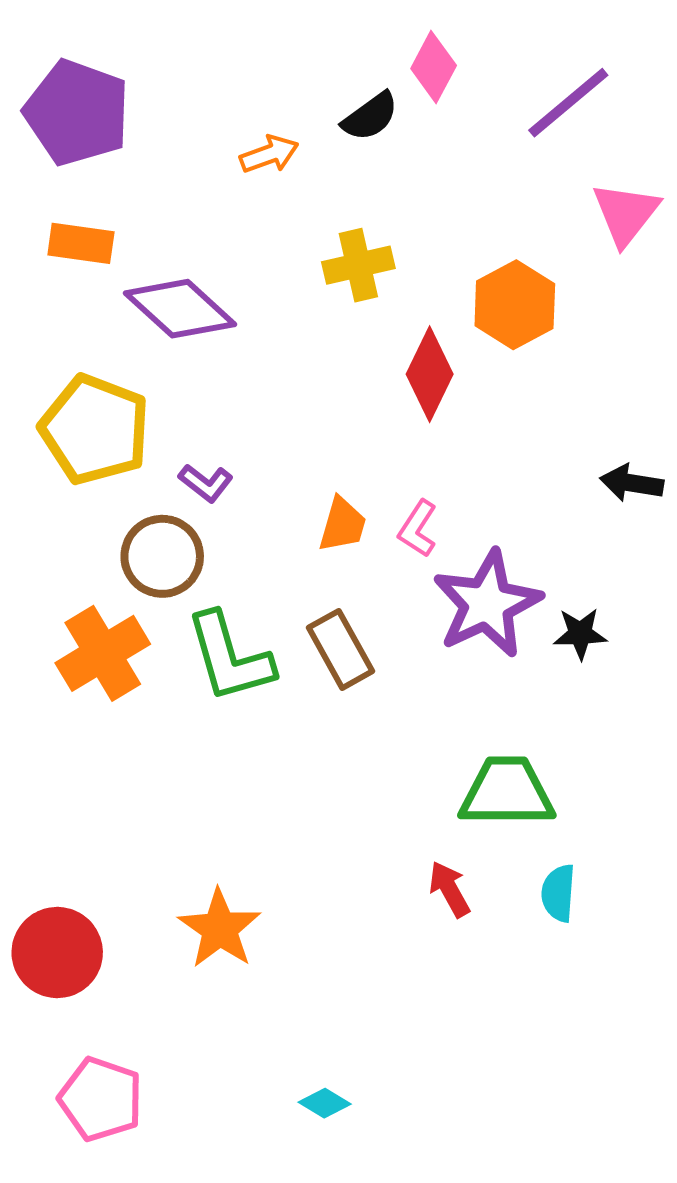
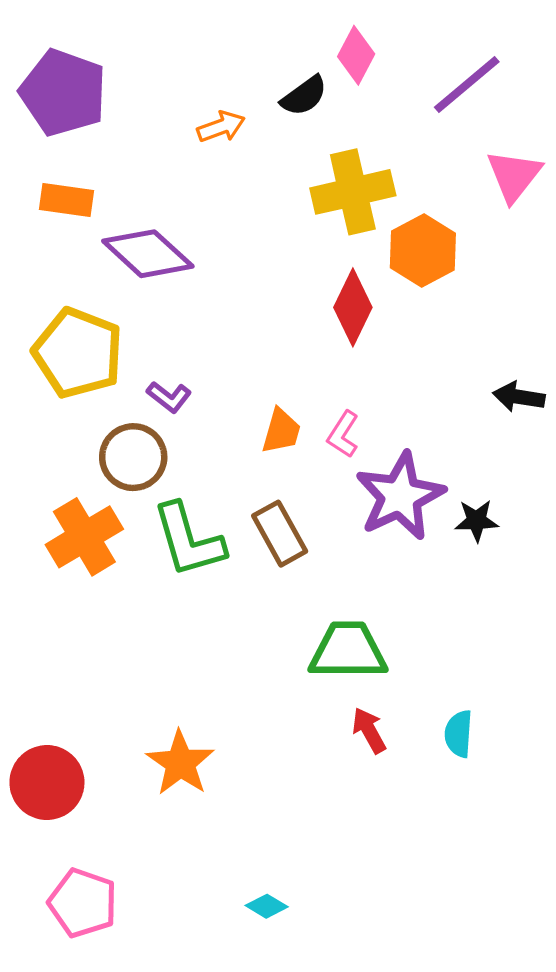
yellow cross: (358, 265) -> (353, 192), moved, size x1.4
green trapezoid: (507, 792) -> (348, 651), moved

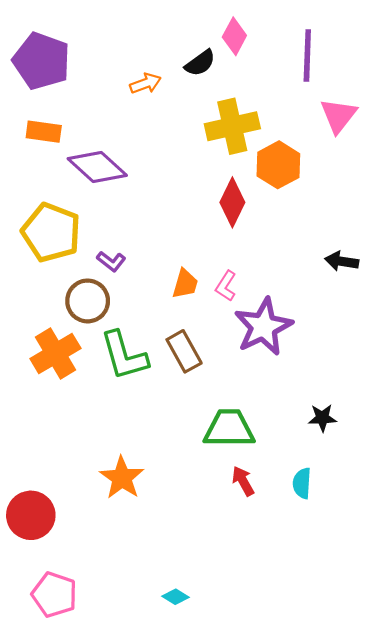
purple line: (467, 84) -> (307, 56), turned -48
black star: (477, 521) -> (322, 418), moved
orange star: (180, 763) -> (122, 478), moved

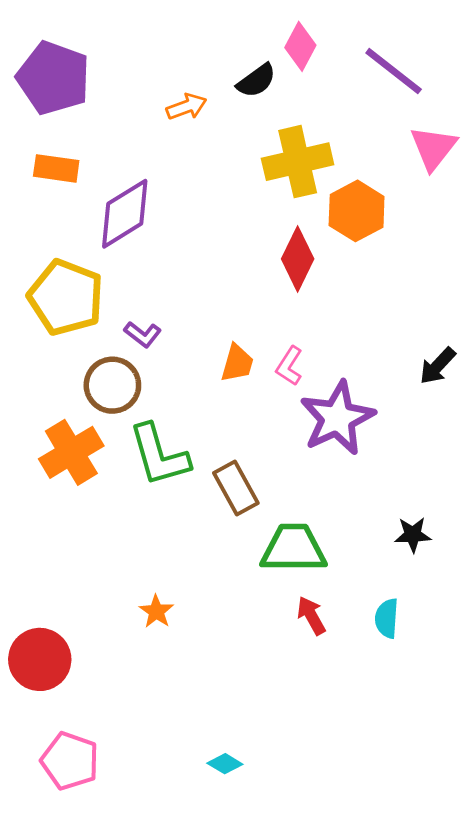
purple line: (307, 56) -> (394, 71), turned -54
purple diamond: (97, 167) -> (125, 214), turned -74
black arrow: (342, 261) -> (437, 366), moved, turned -56
brown rectangle: (184, 351) -> (236, 488), moved
orange star: (122, 478) -> (156, 611), size x0.6

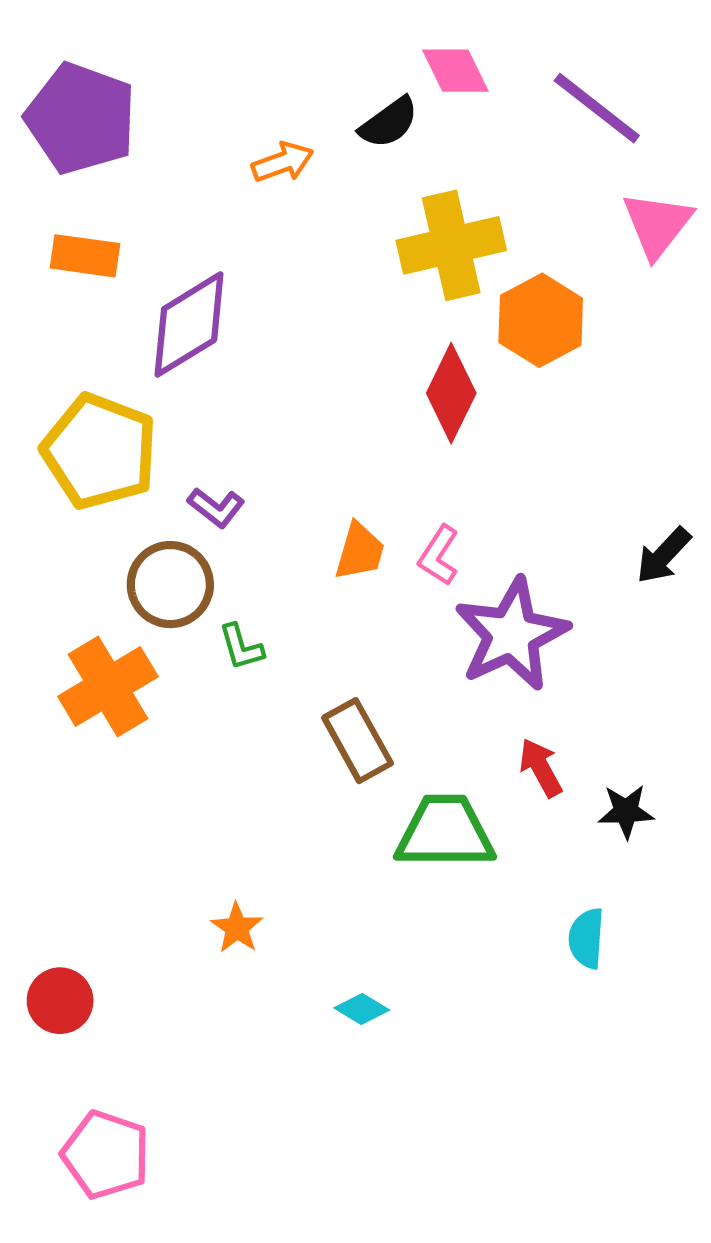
pink diamond: (300, 46) -> (455, 71), turned -54
green L-shape: (159, 455) -> (241, 647), moved, size x0.5
red arrow: (311, 616) -> (541, 768), moved
red circle: (40, 659) -> (60, 1001), size x0.7
cyan diamond: (225, 764) -> (362, 1009), moved

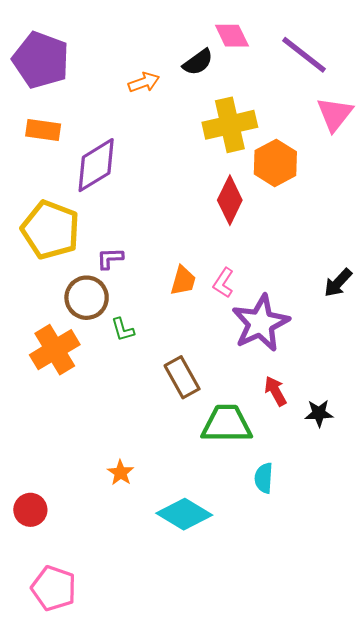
purple L-shape: (216, 508) -> (110, 258), turned 140
cyan semicircle: (586, 938) -> (264, 478), moved
cyan diamond: (362, 1009) -> (184, 514), size x2.0

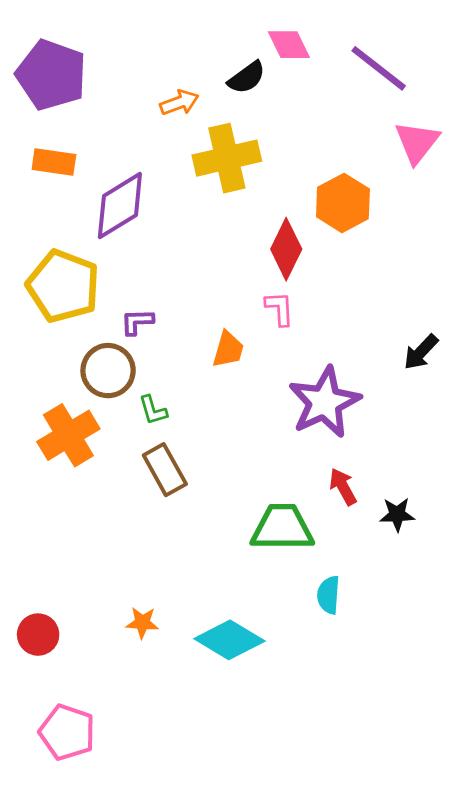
yellow cross: (230, 125) -> (227, 158), moved
pink L-shape: (223, 283) -> (280, 309), moved, turned 144
brown rectangle: (182, 377) -> (165, 470), moved
orange star: (121, 473) -> (142, 623), moved, turned -30

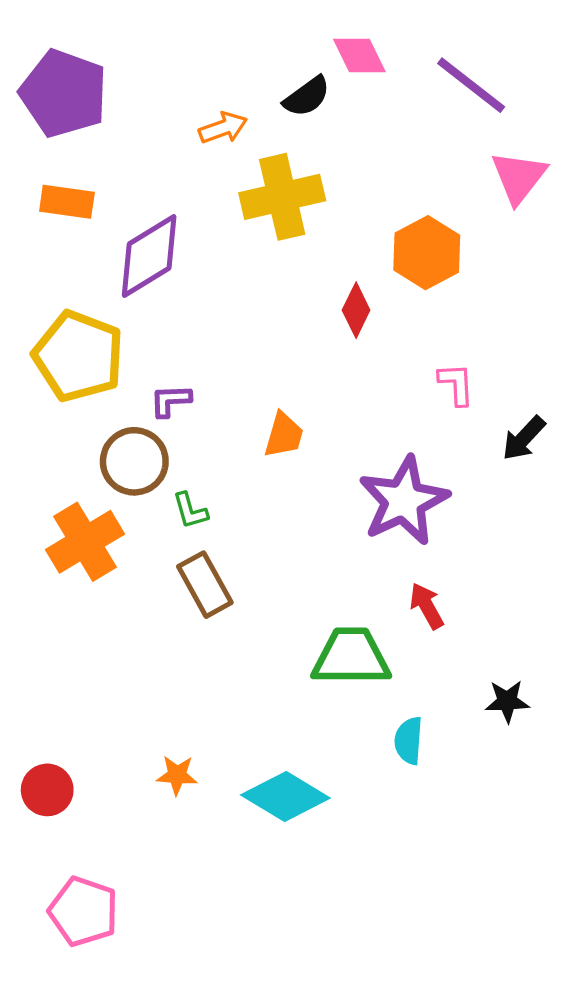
red diamond: (286, 249) -> (356, 310), size x0.7
pink L-shape: (280, 309) -> (456, 384), moved
black star: (397, 514) -> (507, 701), moved

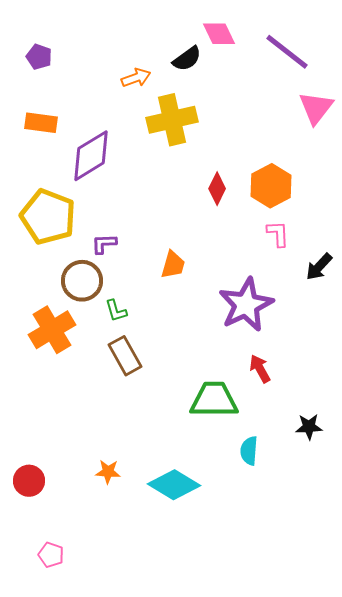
purple pentagon: (64, 93) -> (39, 57), size x0.5
orange hexagon: (427, 253) -> (271, 186), moved
pink pentagon: (83, 911) -> (51, 555), size x0.6

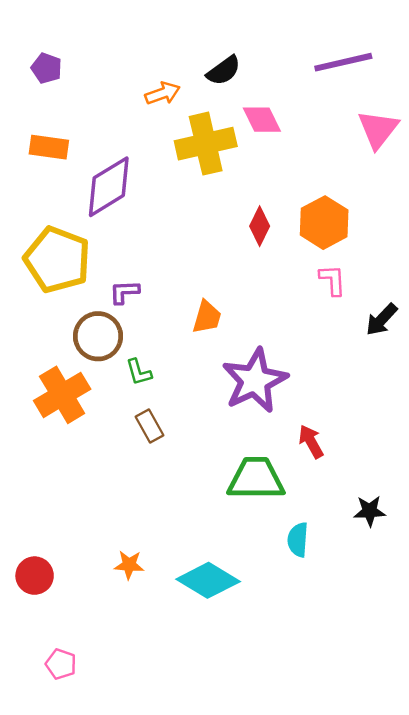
pink diamond: (219, 34) -> (262, 120), moved
purple line: (287, 52) -> (343, 62), turned -51
purple star: (246, 305) -> (255, 381), moved
brown rectangle: (125, 356) -> (149, 426), size x0.7

